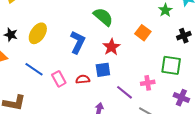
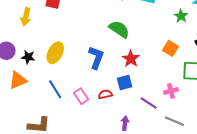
orange square: (143, 33) -> (170, 48), moved
blue line: (34, 69) -> (55, 89), turned 30

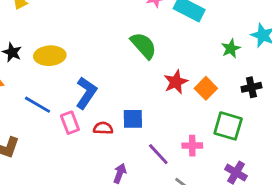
yellow ellipse: (55, 53) -> (50, 56), turned 45
blue L-shape: (96, 58) -> (86, 93), moved
red star: (131, 59) -> (176, 82), moved
blue line: (55, 89) -> (38, 105), turned -42

